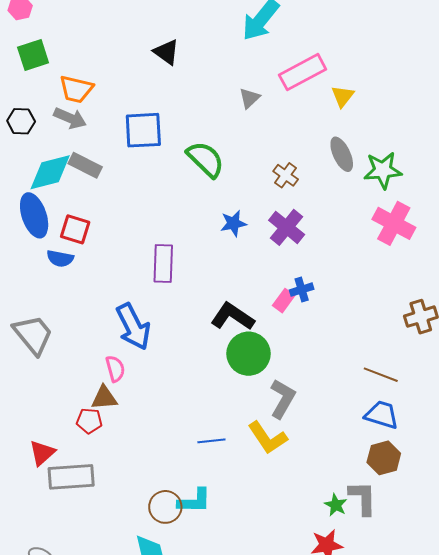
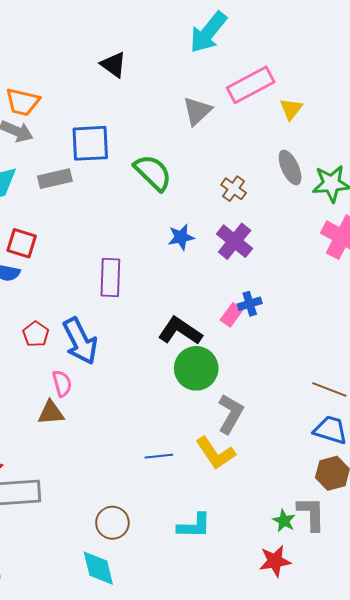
gray triangle: (249, 98) -> (197, 111), size x1.4
gray rectangle: (85, 165) -> (55, 179), moved, turned -40
red pentagon: (89, 421) -> (36, 334), moved, turned 30
cyan L-shape: (194, 501) -> (194, 526), moved

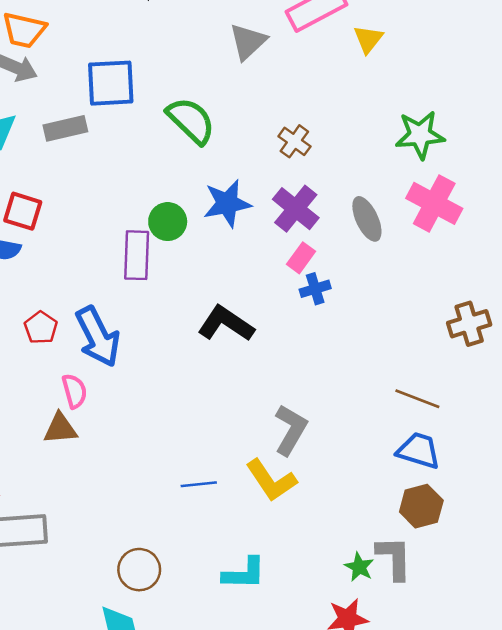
gray ellipse: (290, 168) -> (367, 219), moved
blue star: (181, 237) -> (227, 203), size x1.4
pink rectangle: (232, 315) -> (301, 258), moved
green circle: (196, 368) -> (168, 222), moved, size x0.7

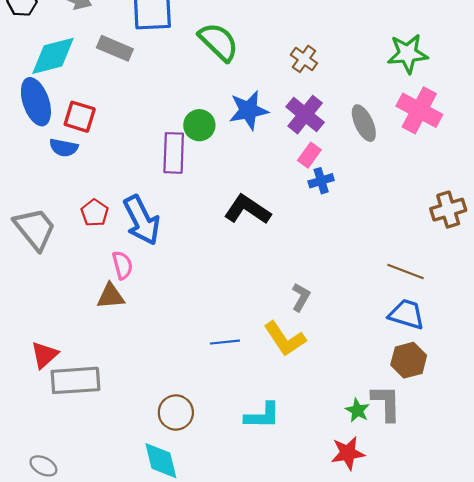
gray rectangle: (65, 128) -> (115, 48), turned 36
gray L-shape: (291, 430) -> (301, 297), size x0.7

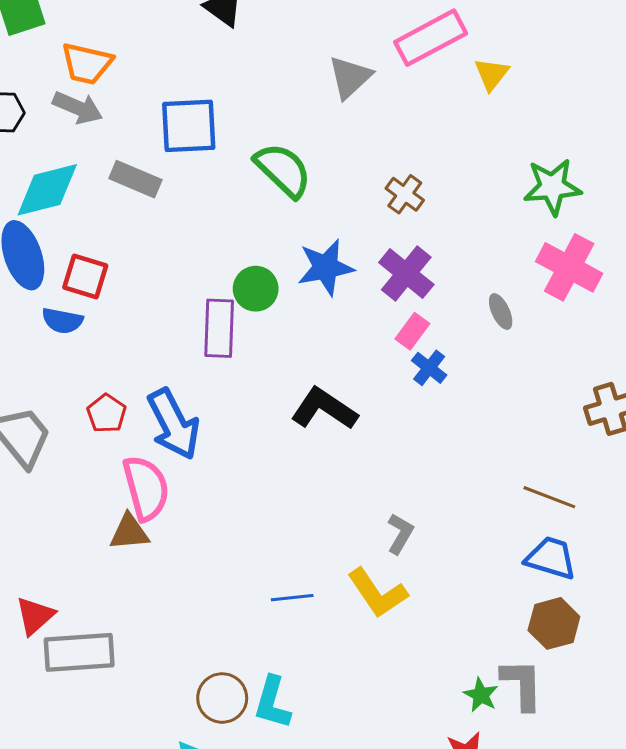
gray ellipse: (364, 123) -> (501, 312), moved, size x0.7
blue cross: (321, 181) -> (429, 368), turned -35
pink semicircle: (122, 265) -> (146, 488), size x1.6
cyan L-shape: (262, 416) -> (272, 703), moved, turned 105

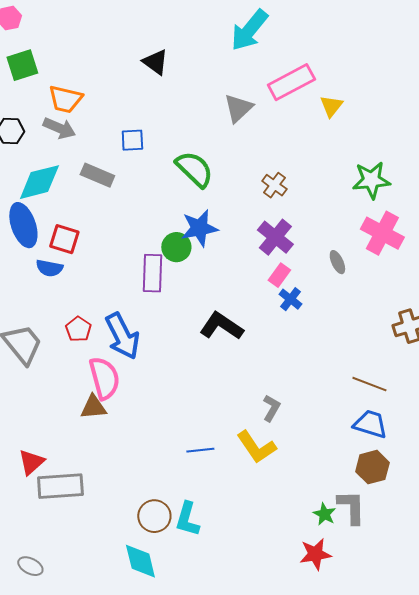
blue square: (189, 126) -> (132, 140), size x0.6
blue star: (326, 267) -> (199, 228), moved

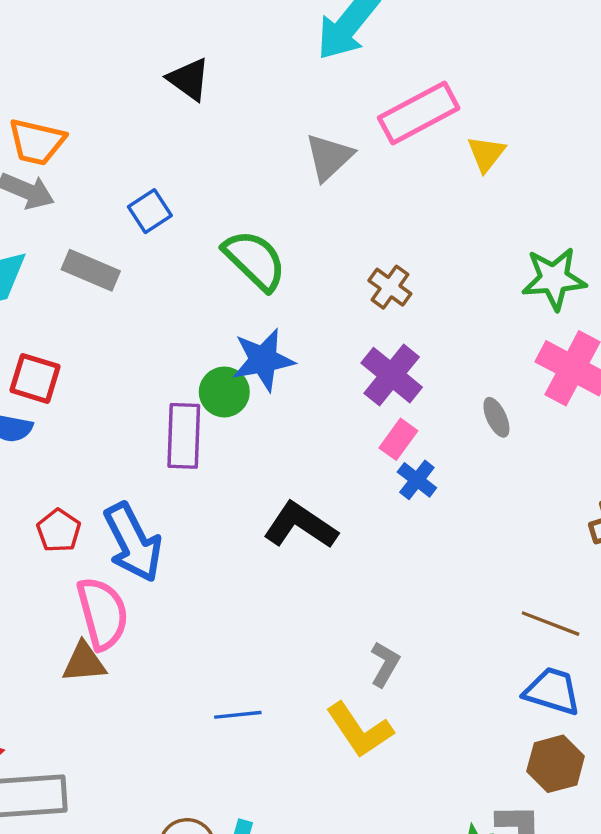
blue square: (132, 140) -> (150, 211), turned -30
blue line: (200, 450) -> (238, 715), moved

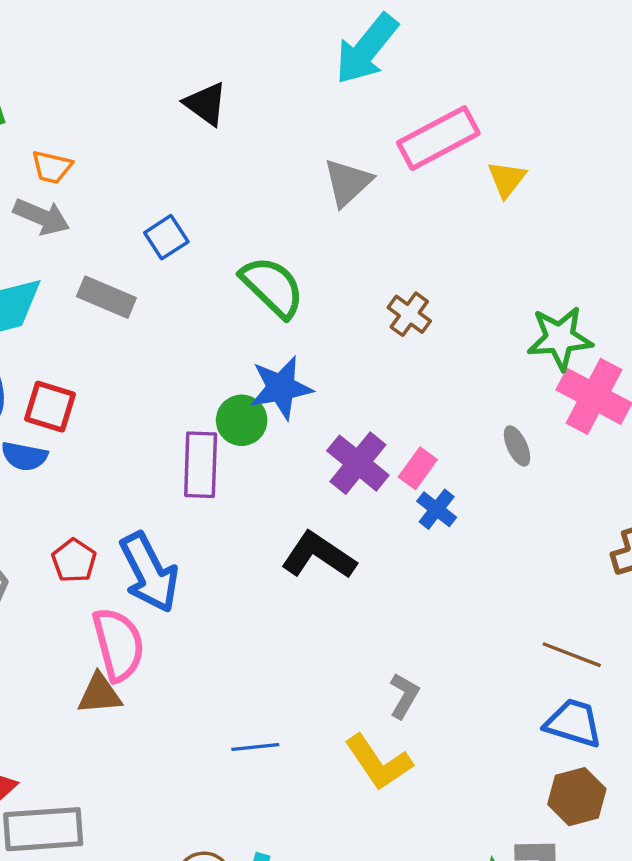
orange trapezoid: (37, 142) -> (52, 167), size x0.7
green star: (554, 279) -> (560, 338), moved
purple cross: (392, 375) -> (358, 463), moved

